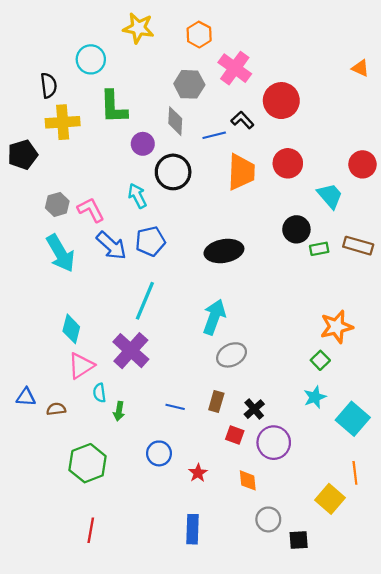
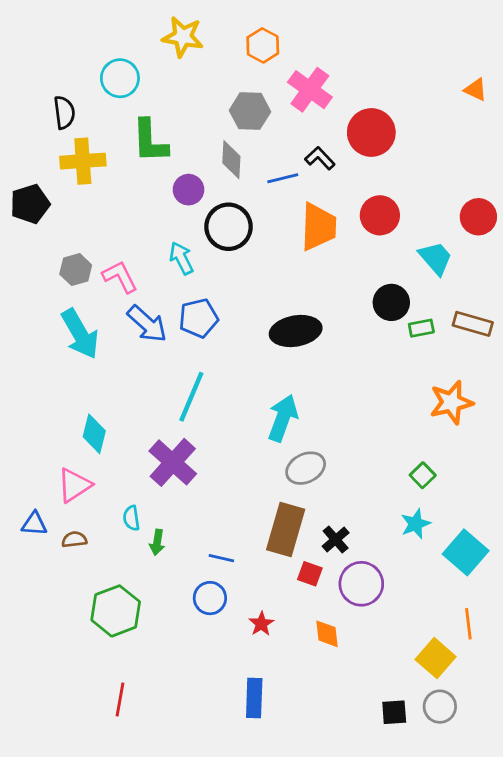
orange star: (337, 327) -> (451, 402), moved
pink triangle: (81, 366) -> (74, 485), moved
brown rectangle: (216, 401) -> (286, 530), size x1.8
blue line: (175, 407) -> (221, 558), moved
gray circle: (268, 519) -> (440, 707), moved

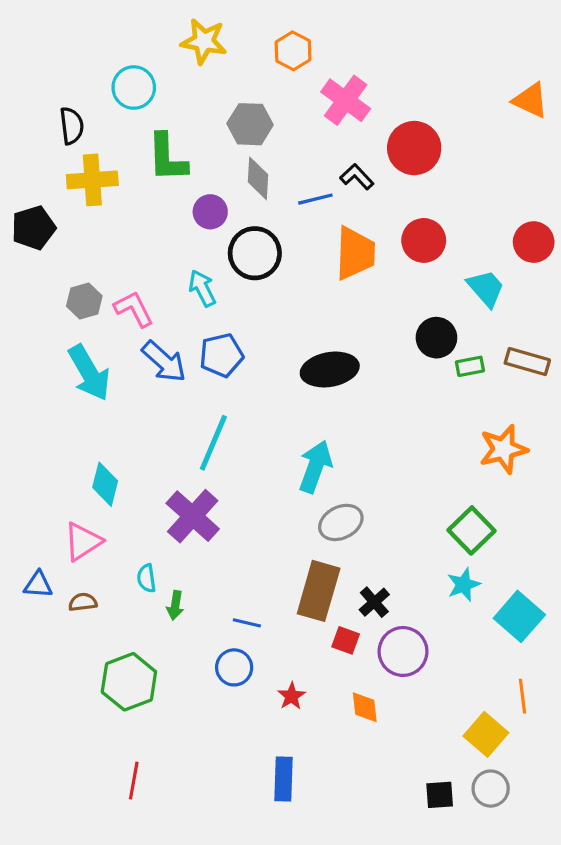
orange triangle: (476, 90) -> (530, 100), size x1.4
gray hexagon: (250, 111) -> (250, 124), moved
green square: (423, 475) -> (472, 530), size x1.6

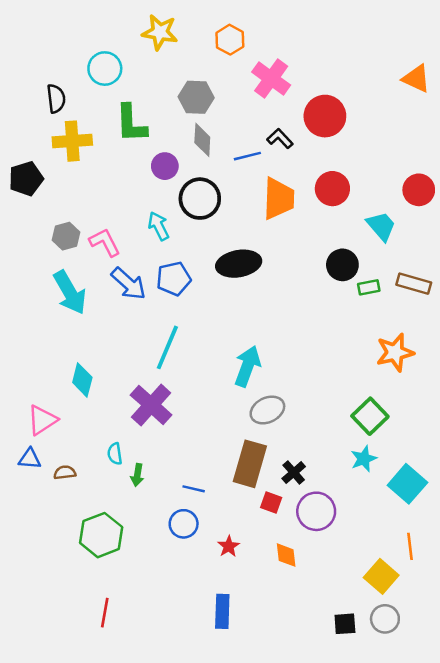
black ellipse: (330, 370) -> (239, 264), moved
pink triangle: (83, 542) -> (42, 420), moved

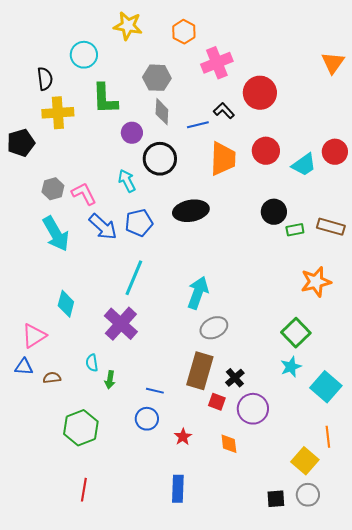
pink cross: (271, 79) -> (217, 63), turned 32
orange triangle: (416, 79) -> (333, 63), turned 40
cyan trapezoid: (381, 226) -> (304, 165), moved, turned 96

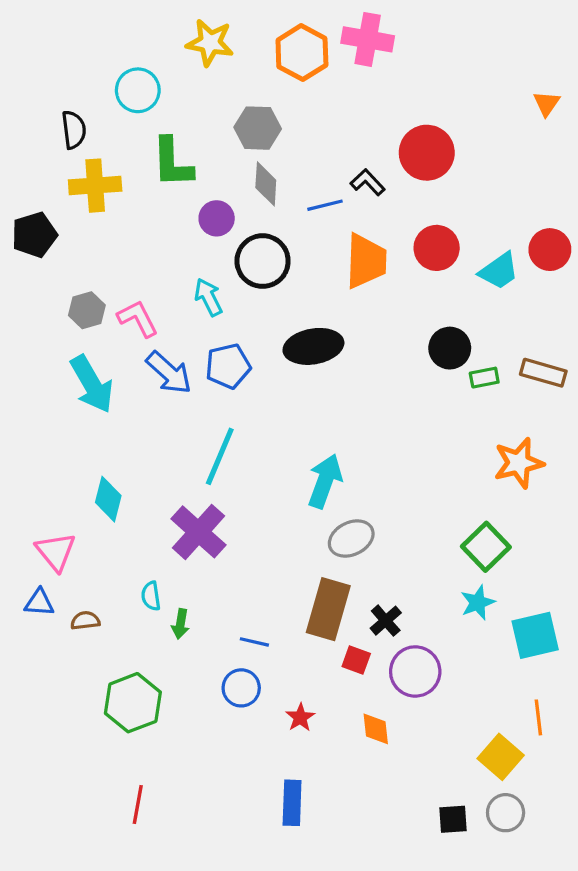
orange hexagon: (184, 32) -> (302, 53), size x1.4
pink cross: (217, 63) -> (368, 39), moved, turned 32
orange triangle: (333, 63) -> (547, 103), size x0.7
pink triangle: (34, 336) -> (56, 552), turned -36
cyan square: (326, 387) -> (535, 635), turned 36

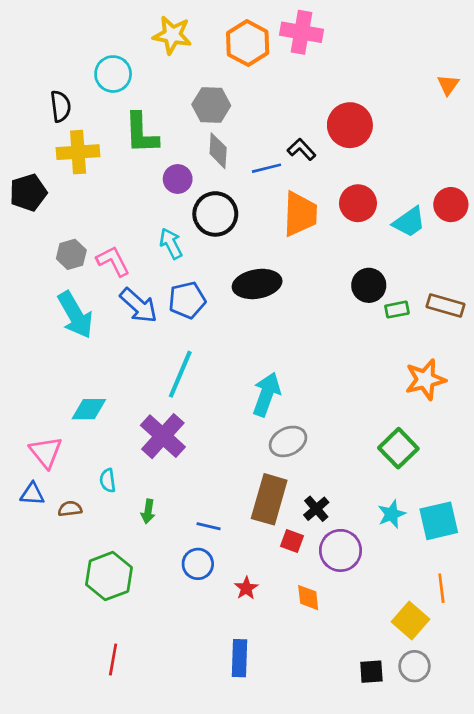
cyan diamond: (108, 499) -> (89, 409), turned 75
cyan semicircle: (151, 596) -> (108, 480), moved
cyan star: (478, 603) -> (392, 514), moved

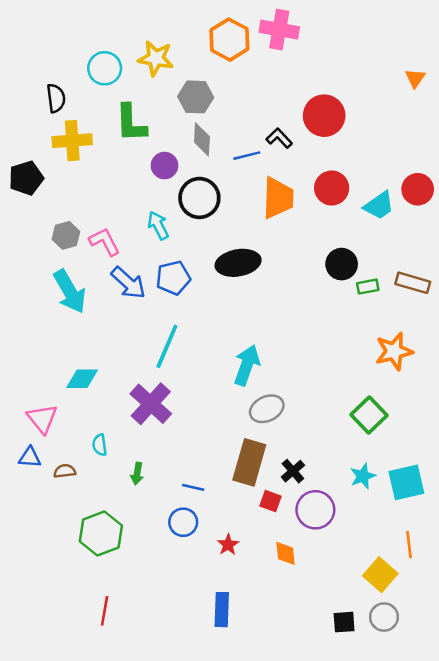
yellow star: (172, 35) -> (156, 58), moved

